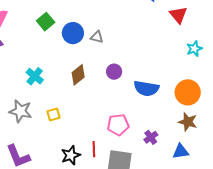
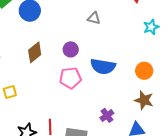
gray triangle: (97, 37) -> (94, 18), moved
orange circle: (188, 92) -> (144, 71), size x0.7
pink pentagon: (118, 125) -> (70, 78), moved

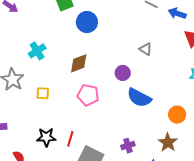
purple circle: (71, 49) -> (123, 73), moved
pink pentagon: (70, 78) -> (88, 95), moved

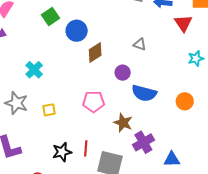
brown diamond: (79, 63) -> (95, 52), moved
brown star: (168, 142) -> (123, 123), moved
purple cross: (128, 146) -> (143, 142), size x1.5

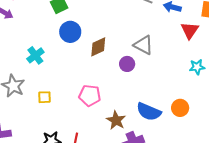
blue circle: (77, 31) -> (70, 32), moved
gray triangle: (140, 44) -> (143, 45), size x1.5
purple circle: (123, 73) -> (127, 64), moved
blue semicircle: (144, 93) -> (149, 112), moved

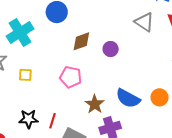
gray triangle: (143, 45) -> (144, 22), moved
brown diamond: (98, 47) -> (81, 41), moved
cyan cross: (35, 55) -> (20, 32), size x1.5

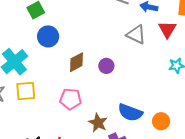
yellow square: (25, 75) -> (26, 91), moved, size x1.5
orange circle: (160, 97) -> (161, 121), moved

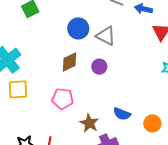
gray triangle: (136, 35) -> (106, 36), moved
blue circle: (48, 36) -> (78, 28), moved
blue semicircle: (130, 112) -> (122, 114), size x0.7

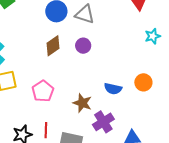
pink pentagon: (63, 99) -> (43, 91), moved, turned -30
orange circle: (152, 123) -> (143, 82), moved

